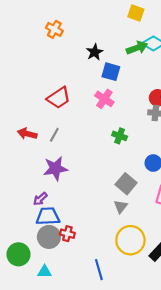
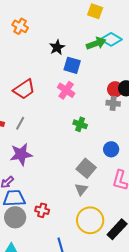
red cross: (67, 234) -> (42, 210), moved

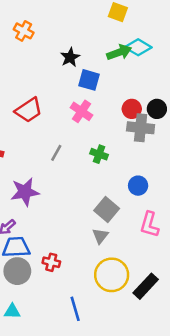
red circle: (115, 89) -> (132, 109), moved
gray cross: (113, 103) -> (141, 128), size x1.5
gray line: (20, 123) -> (56, 153), moved

